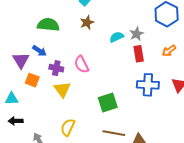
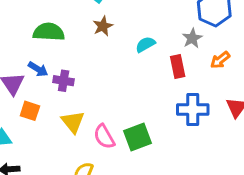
gray star: (137, 34) -> (192, 38), moved
pink semicircle: (82, 64) -> (104, 137), moved
purple cross: (56, 68) -> (64, 81), moved

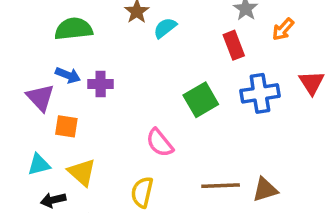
cyan semicircle: (145, 44) -> (165, 28), moved
yellow triangle: (73, 122) -> (82, 172), moved
green square: (138, 137) -> (201, 100), moved

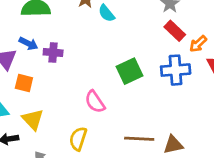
cyan semicircle: (165, 28) -> (106, 13), turned -96
orange arrow: (283, 29) -> (198, 44), moved
red rectangle: (234, 45) -> (175, 31), moved, turned -30

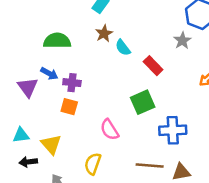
red rectangle: (175, 31) -> (153, 66), moved
blue cross: (176, 70) -> (173, 130), moved
orange square: (24, 83) -> (69, 107), moved

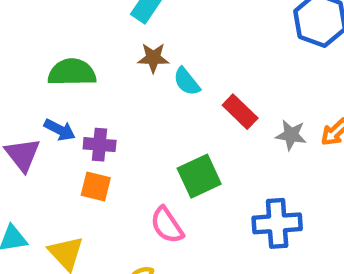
brown star: (104, 34) -> (153, 58), turned 30
gray star: (182, 41) -> (291, 135), moved, turned -30
green square: (143, 102) -> (199, 176), moved

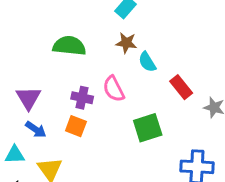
blue arrow: (60, 130) -> (36, 129), moved
pink semicircle: (167, 225) -> (114, 89), moved

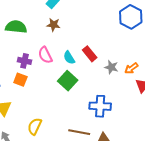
cyan semicircle: (147, 62) -> (69, 58), moved
green square: (148, 128) -> (68, 81), turned -30

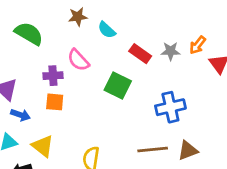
green semicircle: (16, 27) -> (29, 34), turned 40
red rectangle: (90, 54) -> (140, 54), moved
cyan semicircle: (69, 58) -> (107, 30), moved

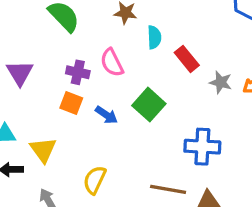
cyan semicircle: (107, 30) -> (154, 37), turned -150
red rectangle: (140, 54) -> (187, 59), moved
blue arrow: (20, 115) -> (106, 115), moved

